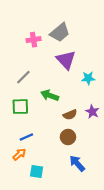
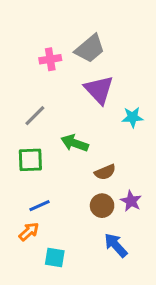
purple star: (92, 112) -> (131, 201), moved

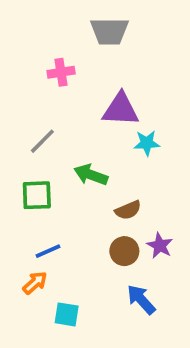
gray trapezoid: (90, 49) -> (109, 31), moved, turned 40
purple triangle: (99, 90) -> (121, 110), turned -44
cyan star: (133, 117) -> (147, 143), moved

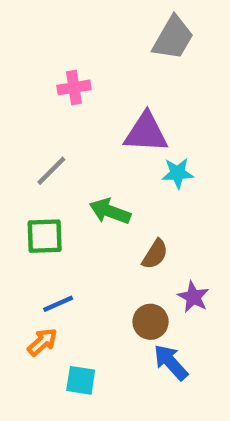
gray trapezoid: (109, 31) -> (173, 38), moved, turned -60
brown semicircle: (128, 210) -> (155, 254), turned -35
brown circle: (124, 251) -> (151, 322), moved

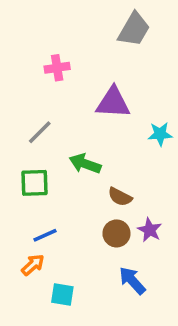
cyan star: (178, 173) -> (160, 134), moved
brown semicircle: (155, 254) -> (120, 197), turned 85
brown circle: (151, 322) -> (116, 233), moved

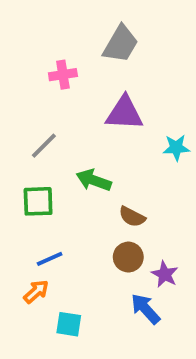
gray trapezoid: (134, 29) -> (121, 44), moved
purple star: (150, 230) -> (165, 274), moved

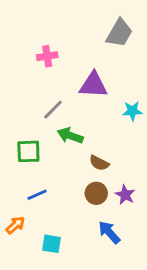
gray trapezoid: (121, 44) -> (119, 33), moved
gray line: (44, 146) -> (53, 110), moved
purple star: (165, 274) -> (125, 195), moved
orange arrow: (36, 292) -> (15, 225), moved

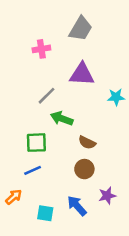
gray trapezoid: (119, 33) -> (81, 29), moved
green square: (28, 151) -> (36, 143), moved
purple star: (125, 195) -> (107, 196), moved, turned 30
blue arrow: (109, 232) -> (77, 206), moved

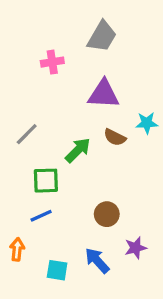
gray line: (47, 96) -> (27, 134), moved
green arrow: (62, 118) -> (78, 150), turned 115
brown semicircle: (87, 143) -> (115, 137), moved
orange arrow: (14, 197) -> (17, 249), turned -42

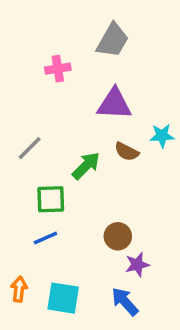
purple star: (136, 248) -> (137, 265), moved
orange arrow: (17, 249) -> (19, 289), moved
blue arrow: (97, 261) -> (125, 302), moved
cyan square: (57, 270) -> (63, 298), size x1.4

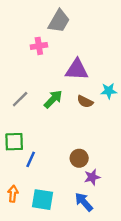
gray trapezoid: (113, 40) -> (59, 21), moved
green arrow: (86, 166) -> (53, 99), moved
green square: (51, 199) -> (14, 142), moved
blue line: (45, 238) -> (31, 159), turned -42

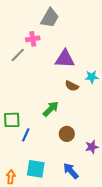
gray line: (20, 99) -> (18, 55), moved
green arrow: (53, 99) -> (51, 109), moved
purple star: (92, 177) -> (92, 147), moved
orange arrow: (13, 194) -> (11, 177), moved

